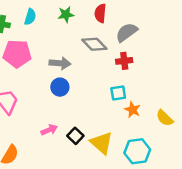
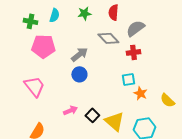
gray arrow: (60, 63) -> (79, 54), turned -42

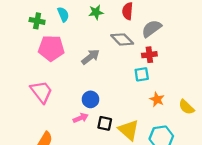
cyan semicircle: (54, 15) -> (63, 14), turned -40
blue circle: (79, 74) -> (90, 99), moved
cyan square: (128, 79) -> (142, 74), moved
black square: (92, 115) -> (105, 123), turned -32

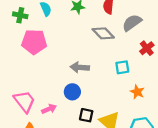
red cross: (149, 55) -> (147, 48), moved, turned -32
gray arrow: (90, 57) -> (80, 67), moved, turned -138
pink trapezoid: (41, 92) -> (24, 101), moved
pink arrow: (81, 118) -> (49, 109), moved

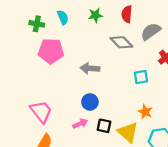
gray arrow: (80, 67) -> (90, 68), moved
orange star: (137, 92) -> (145, 112), moved
pink arrow: (49, 109) -> (80, 124), moved

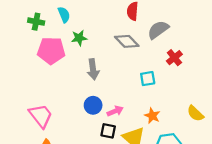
green star: (95, 15) -> (79, 38), moved
gray arrow: (90, 68) -> (93, 69), turned -102
pink arrow: (80, 124) -> (115, 111), moved

